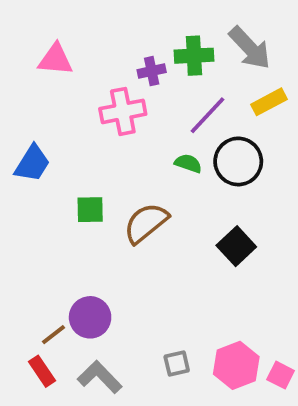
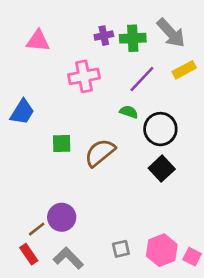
purple cross: (152, 71) -> (104, 36), moved
black circle: (238, 161) -> (160, 129), moved

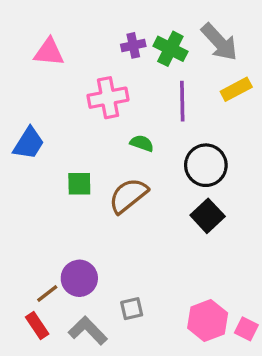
green cross: (133, 38) -> (170, 49), turned 30
purple line: (142, 79) -> (182, 101), turned -44
green semicircle: (129, 112) -> (142, 143), moved
gray square: (121, 249) -> (132, 309), moved

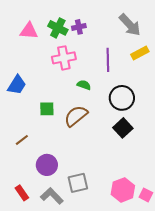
green cross: (170, 49) -> (58, 28), moved
brown line: (47, 293) -> (22, 140), moved
gray square: (132, 309) -> (78, 183), size x1.5

